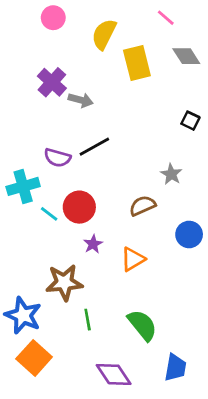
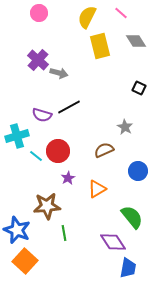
yellow semicircle: (104, 34) -> (87, 17), moved
green semicircle: (142, 325) -> (132, 217), moved
purple diamond: (114, 374) -> (113, 242), moved

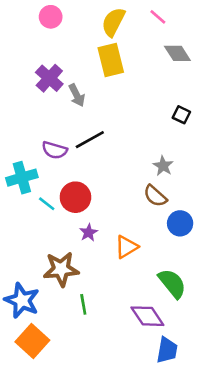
yellow rectangle: (100, 46) -> (111, 60), moved
gray arrow: (59, 73) -> (77, 95), turned 48
brown semicircle: (104, 150) -> (155, 196), moved, turned -114

